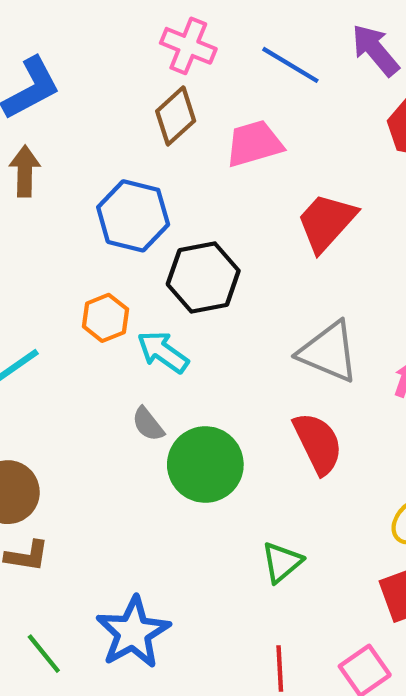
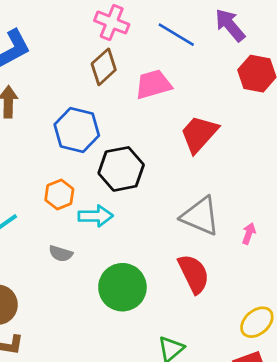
cyan arrow: (163, 352) -> (96, 216), turned 144
gray semicircle: (148, 424) -> (61, 254), moved, turned -35

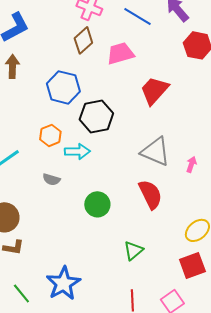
green circle: (122, 287) -> (97, 204), size x0.7

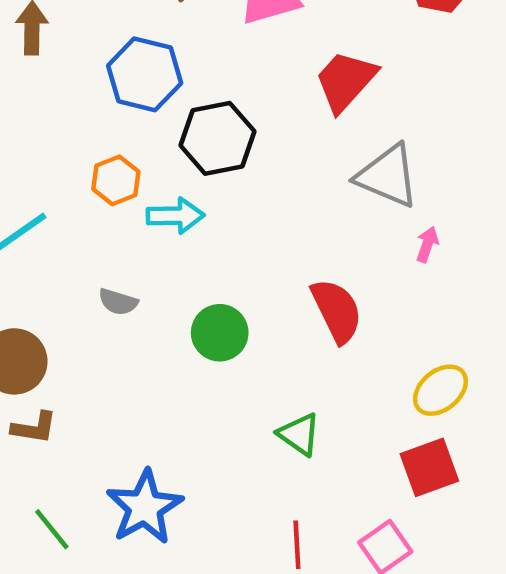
gray triangle: (155, 151) -> (387, 176), moved
gray semicircle: (51, 179) -> (118, 302), moved
green triangle: (133, 250) -> (299, 434), turned -45

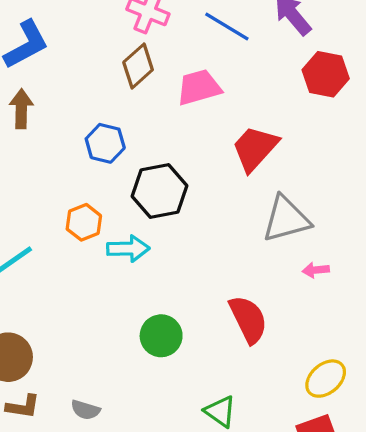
blue hexagon: (145, 74) -> (105, 143), size x0.7
gray triangle: (387, 176) -> (286, 219), turned -38
pink arrow: (427, 244) -> (316, 270), turned -115
gray semicircle: (118, 302) -> (85, 410), moved

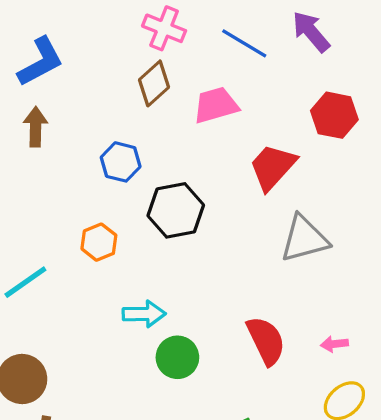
red hexagon: (326, 74) -> (334, 115), moved
cyan arrow: (128, 249) -> (144, 314), moved
pink arrow: (316, 270) -> (334, 344), moved

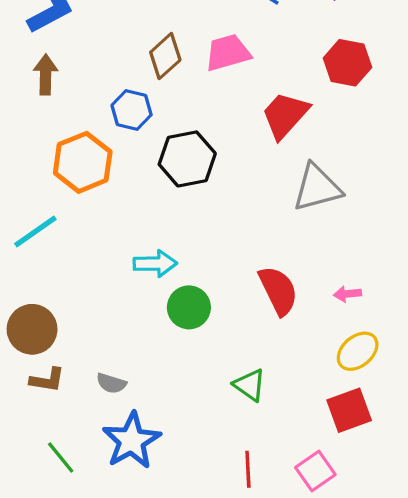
brown diamond: (154, 83) -> (165, 56), moved
orange hexagon: (99, 242) -> (83, 162), moved, size x1.6

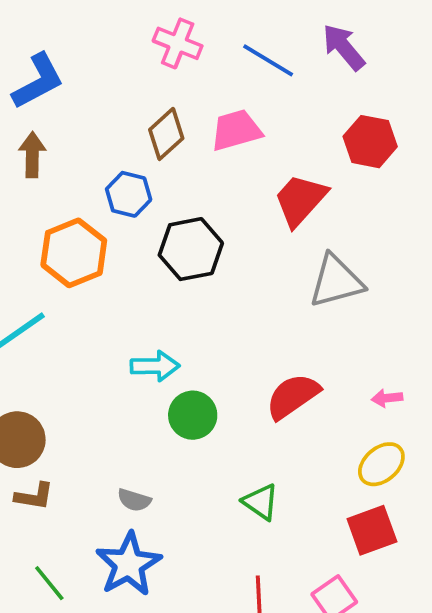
red semicircle: (278, 291) -> (293, 396), turned -99
pink arrow: (347, 294) -> (387, 398), moved
gray semicircle: (111, 383) -> (134, 500), moved

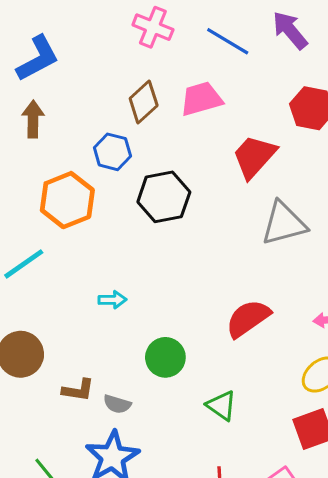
cyan arrow: (155, 366) -> (112, 300), moved, size x0.7
green circle: (193, 415) -> (165, 357), moved
brown L-shape: (34, 496) -> (78, 390), moved

